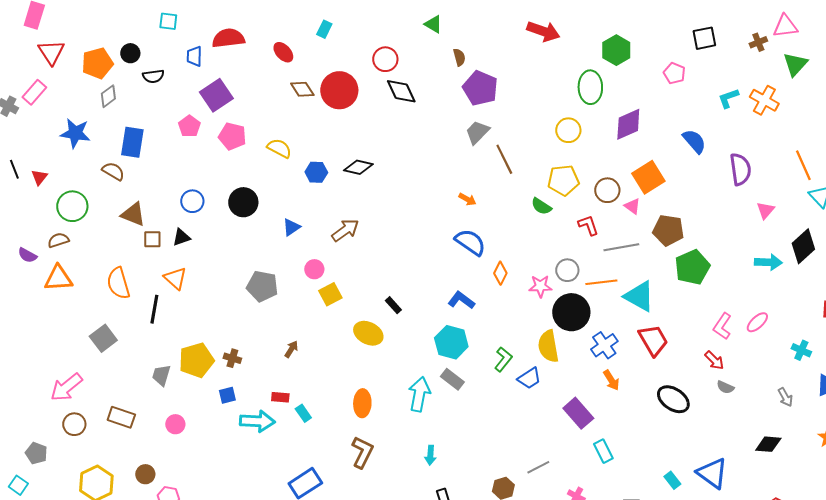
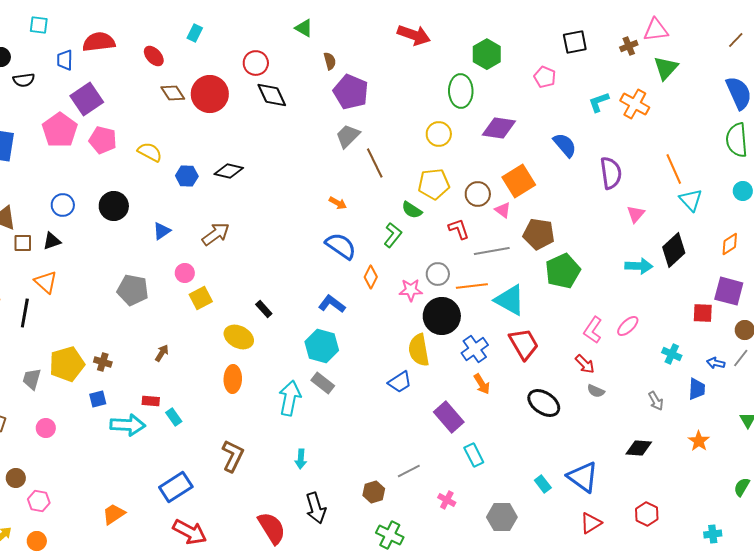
purple diamond: (628, 124) -> (499, 128), turned 32
pink pentagon: (189, 126) -> (60, 130), size x1.6
green L-shape: (503, 359) -> (393, 235), moved
orange ellipse: (362, 403) -> (233, 379), moved

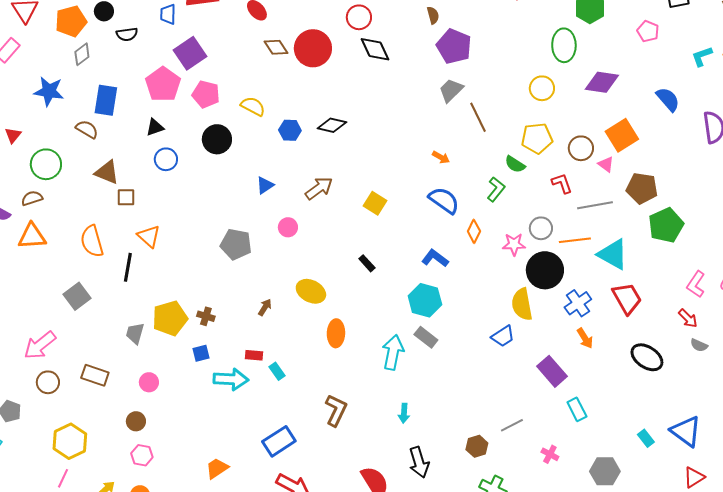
black circle: (114, 206) -> (217, 139), moved
black triangle: (52, 241) -> (155, 127), moved
yellow square: (201, 298) -> (375, 203), moved, turned -30
yellow ellipse: (239, 337) -> (311, 291), moved
brown circle: (16, 478) -> (136, 421), moved

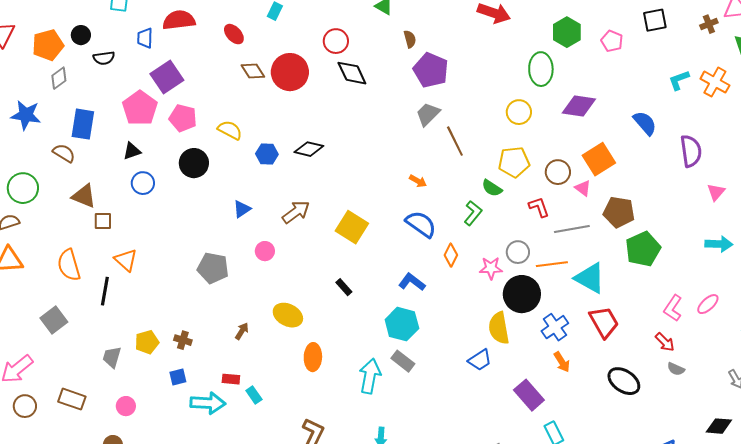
pink pentagon: (648, 31) -> (612, 41), moved
yellow square: (375, 203) -> (352, 227), size x1.4
yellow pentagon: (170, 318) -> (147, 342), size x0.7

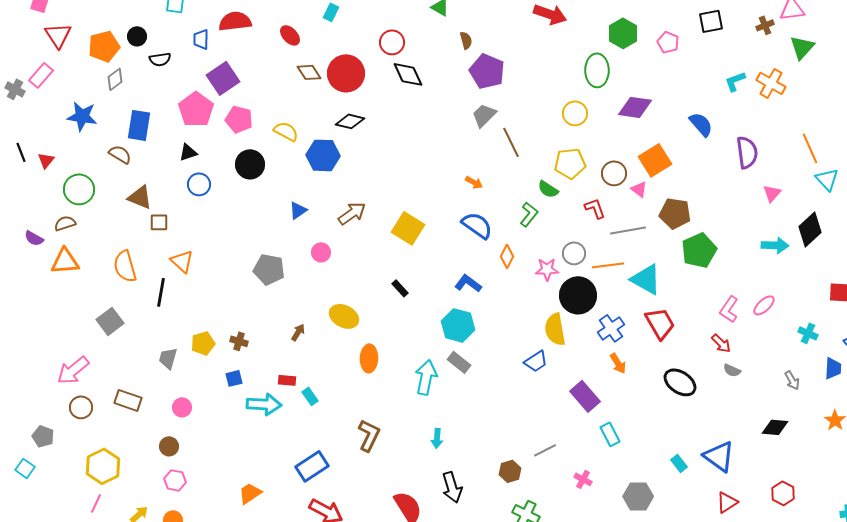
black diamond: (309, 149) -> (350, 121), moved
blue hexagon: (267, 154) -> (323, 155), size x1.5

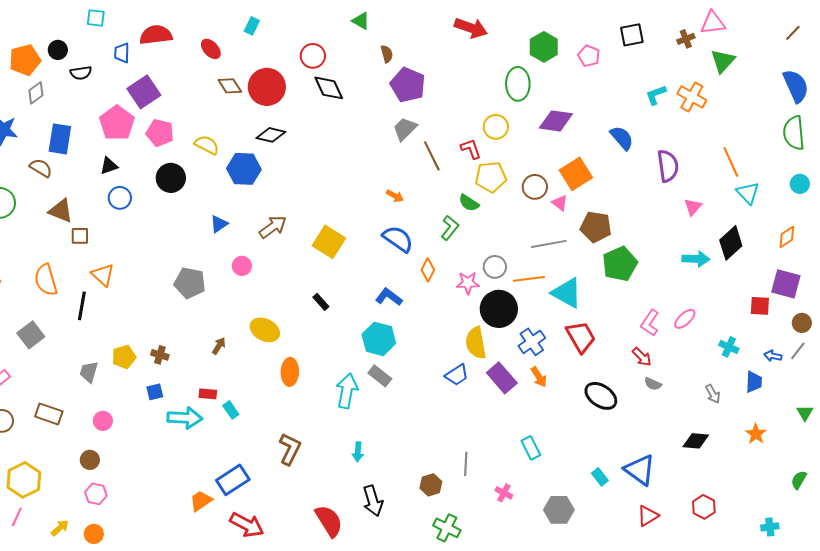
red L-shape: (595, 208) -> (471, 149), moved
purple rectangle: (585, 396) -> (502, 378), moved
gray line: (545, 450) -> (466, 464), turned -60
orange trapezoid: (250, 493) -> (201, 501), moved

